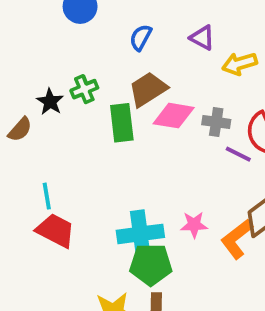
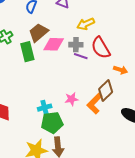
yellow arrow: (240, 64) -> (86, 24), moved
purple line: (238, 154) -> (81, 56), moved
cyan cross: (140, 234) -> (45, 108), size x0.6

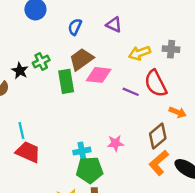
gray cross: (76, 45) -> (171, 49), moved
orange L-shape: (95, 103) -> (159, 163), moved

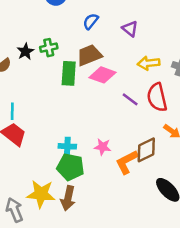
orange L-shape: (159, 163) -> (127, 162), moved

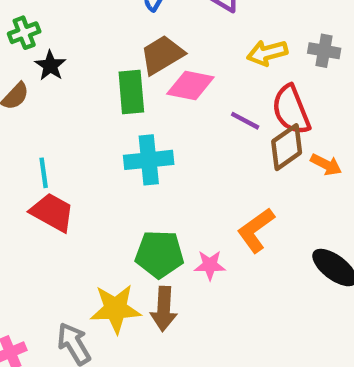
green cross: (49, 48) -> (24, 33), moved
cyan cross: (67, 146) -> (149, 160), moved, size x1.5
pink star: (103, 147) -> (210, 265), moved
brown diamond: (146, 150) -> (287, 147), moved

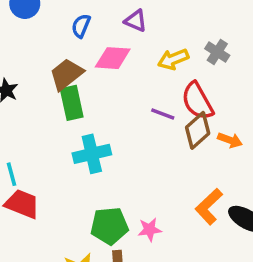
gray cross: (324, 51) -> (217, 52), turned 30
brown trapezoid: (162, 55) -> (66, 74), moved
pink diamond: (190, 86) -> (113, 58), moved
orange L-shape: (256, 230) -> (209, 207), moved

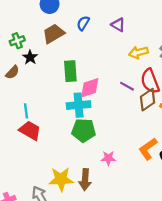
pink diamond: (113, 58) -> (90, 88), moved, turned -30
brown trapezoid: (66, 74) -> (53, 34), moved
green pentagon: (109, 226) -> (84, 130), moved

